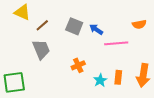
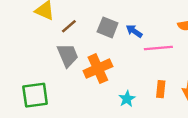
orange cross: (78, 65) -> (98, 69), moved, size x1.6
cyan star: (100, 80) -> (127, 99), moved

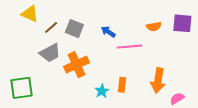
gray square: (108, 27) -> (74, 29), moved
gray trapezoid: (68, 55) -> (50, 53), turned 85
orange rectangle: (161, 89) -> (122, 85), moved

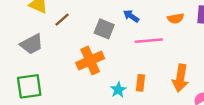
gray square: (74, 29) -> (104, 29), moved
blue arrow: (108, 32) -> (131, 16), moved
gray trapezoid: (50, 53) -> (32, 44), moved

